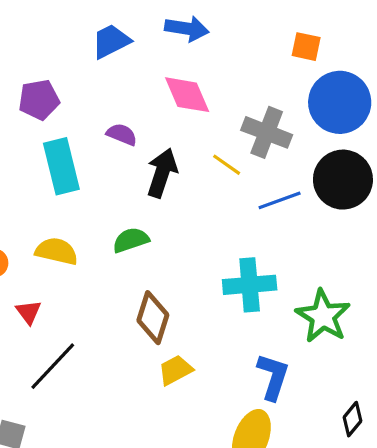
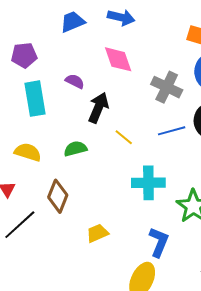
yellow line: (227, 165) -> (124, 137), moved
brown diamond: (153, 318) -> (58, 196), moved

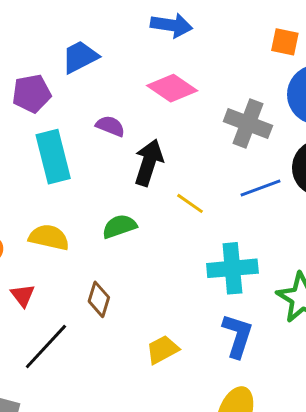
blue trapezoid: (73, 22) -> (80, 57), moved
pink diamond: (118, 59) -> (172, 88), turned -32
brown diamond: (58, 196) -> (99, 299), size x0.7
blue L-shape: (159, 242) -> (237, 336), moved

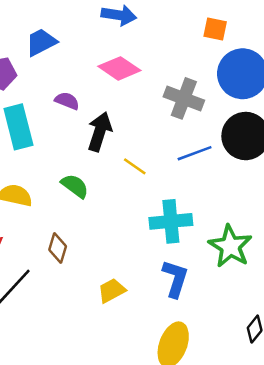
green semicircle: (119, 226) -> (75, 186), turned 56

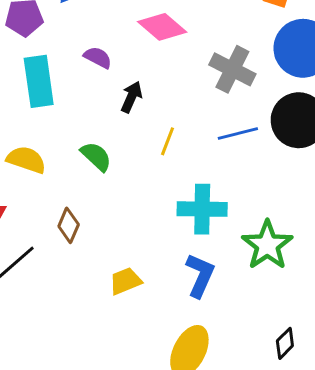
black arrow: (100, 132) -> (131, 97), size x0.7
yellow line: (135, 166) -> (167, 141), turned 70

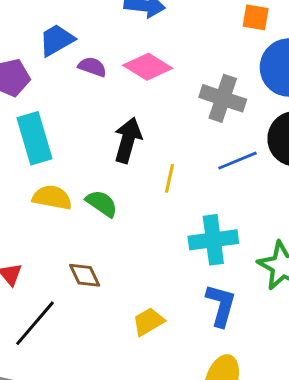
purple semicircle: (98, 57) -> (92, 67), moved
black arrow: (131, 97) -> (128, 140), size x1.4
yellow semicircle: (26, 160) -> (52, 197), moved
brown diamond: (69, 225) -> (85, 275), turned -40

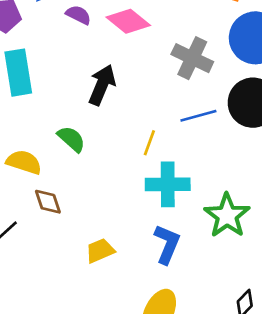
yellow line: (170, 178) -> (149, 143), moved
yellow semicircle: (52, 197) -> (24, 162), moved

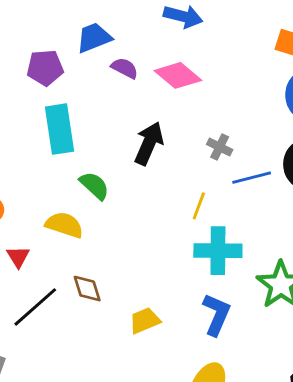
gray cross: (192, 58) -> (220, 147), moved, size x0.6
green semicircle: (71, 139) -> (94, 186), moved
brown diamond: (48, 202) -> (87, 289), moved

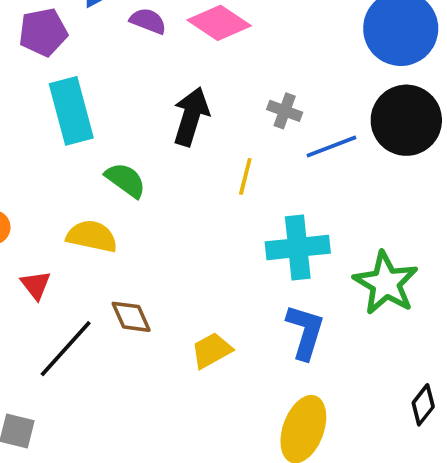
yellow line: (199, 206) -> (245, 176), moved

